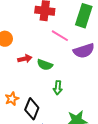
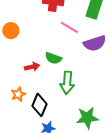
red arrow: (25, 59) -> (32, 67), moved
green arrow: (58, 88) -> (67, 83), size x1.5

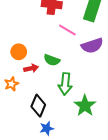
orange circle: (11, 31) -> (19, 52), moved
orange star: (18, 94) -> (11, 84), moved
green star: (87, 118) -> (85, 106), moved, turned -30

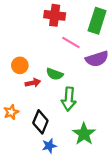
orange star: (11, 84) -> (11, 112), moved
green star: (85, 106) -> (84, 134), moved

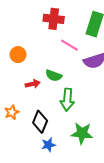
orange circle: (20, 65) -> (18, 55), moved
green star: (84, 134) -> (82, 133), turned -30

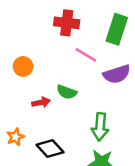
green arrow: (67, 100) -> (100, 127), moved
black diamond: (40, 122) -> (50, 149), turned -65

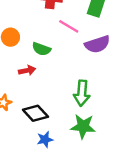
green semicircle: (67, 92) -> (41, 49), moved

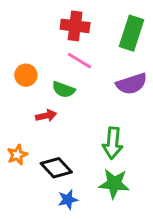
pink line: (69, 26) -> (79, 61), moved

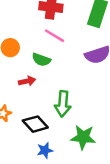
green arrow: (113, 143) -> (63, 104), moved

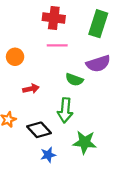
pink line: (54, 36) -> (57, 45), turned -30
green semicircle: (41, 60) -> (74, 80), moved

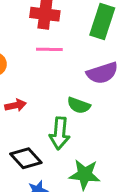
green semicircle: (74, 80) -> (79, 105), moved

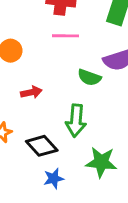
green semicircle: (79, 105) -> (89, 77), moved

